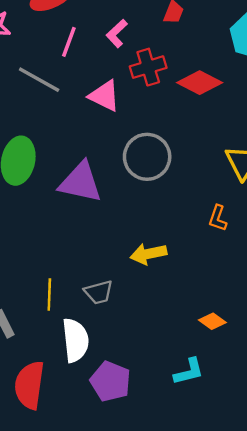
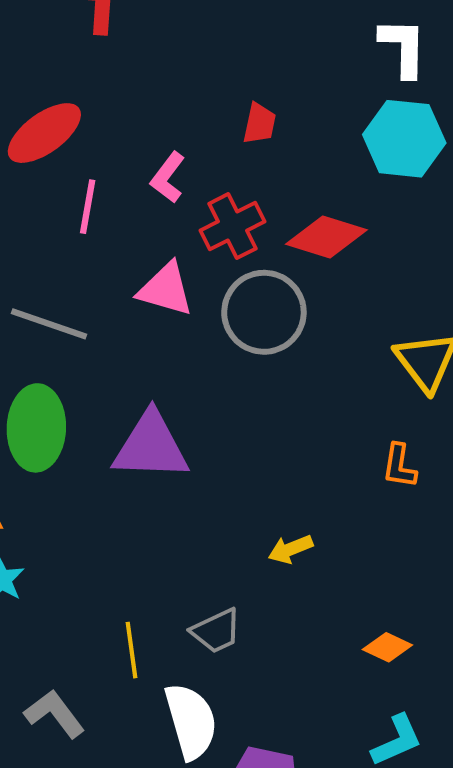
gray line: (39, 80) -> (49, 324), moved
gray circle: (147, 157) -> (264, 312), moved
yellow arrow: (148, 254) -> (291, 549), size x0.7
orange diamond: (212, 321) -> (387, 647), moved

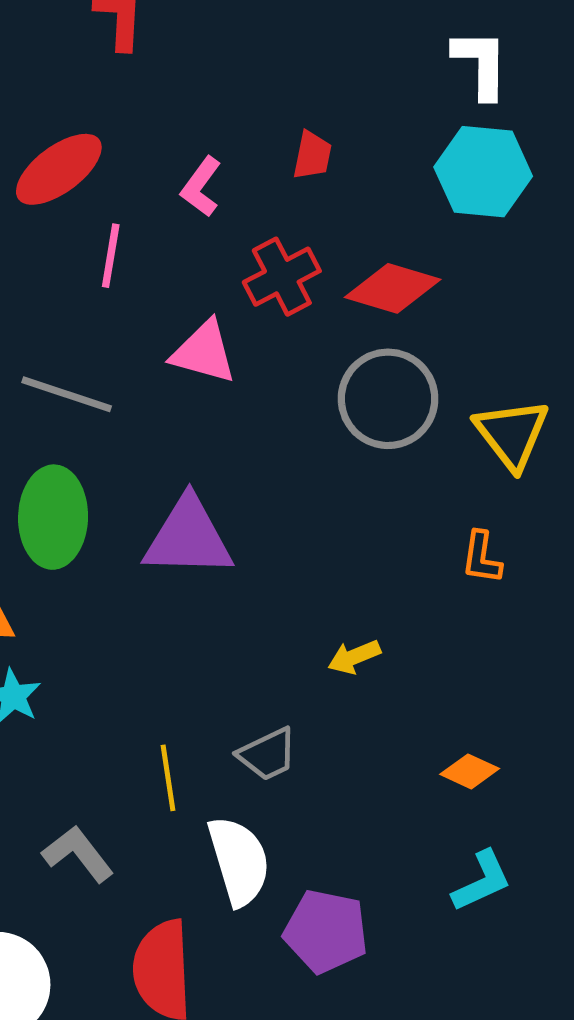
pink L-shape: (168, 177) -> (201, 187), moved
gray circle: (264, 312) -> (388, 399), moved

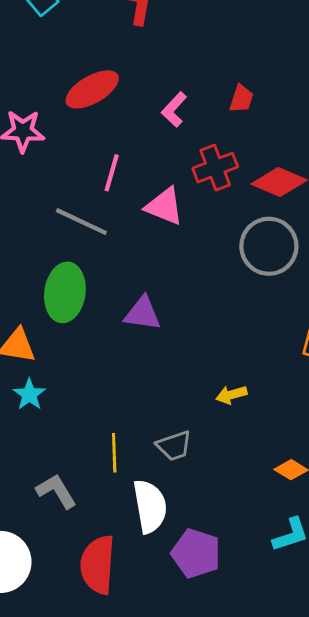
pink line: (111, 256) -> (112, 173), moved
purple triangle: (188, 537) -> (143, 314), size x0.7

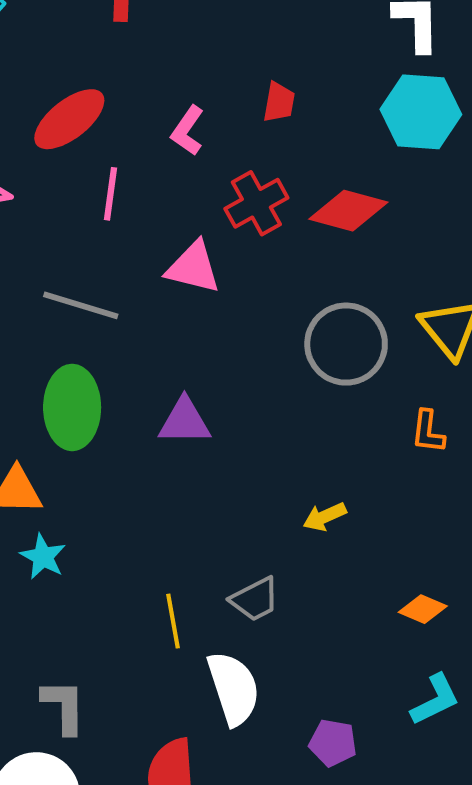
pink line: (112, 173) -> (111, 194), moved
gray circle: (269, 246) -> (346, 344), moved
gray L-shape: (56, 491) -> (64, 706), moved, turned 39
purple pentagon: (196, 553) -> (333, 743), moved, size x0.7

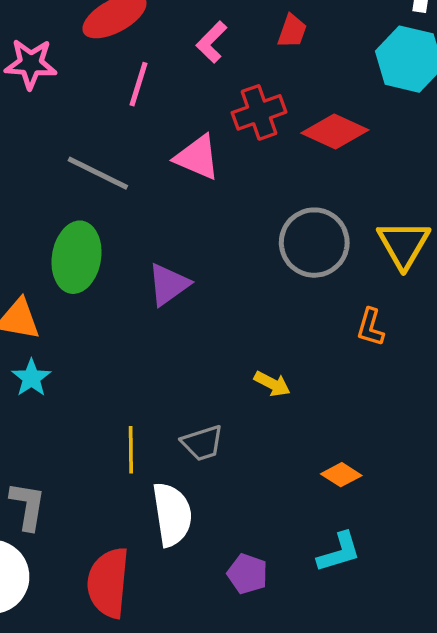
purple triangle: (184, 421) -> (168, 284), turned -45
yellow arrow: (325, 517) -> (272, 384), turned -138

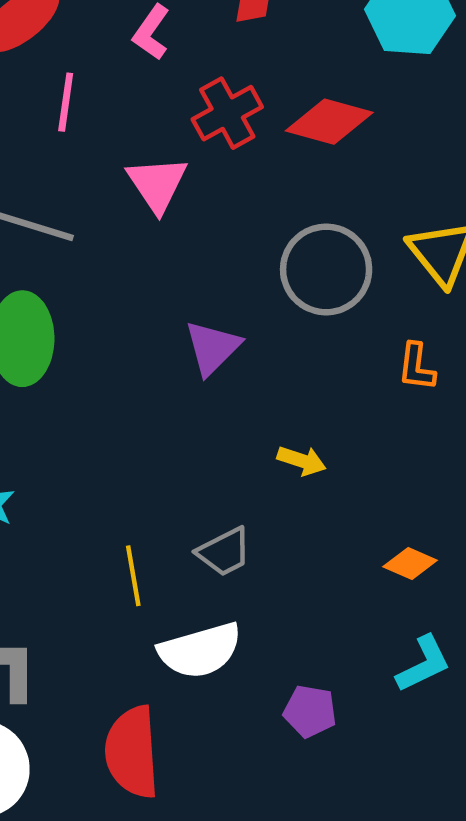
pink triangle: (197, 157) -> (157, 184), turned 42
purple triangle: (168, 284) -> (212, 348), moved
white semicircle: (172, 514) -> (200, 650), turned 92

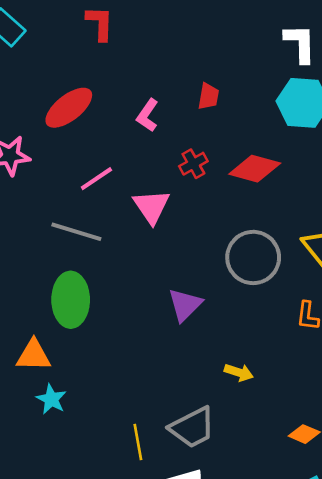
pink line: (66, 102) -> (96, 179), moved, turned 48
red cross: (227, 113) -> (193, 164), size x0.7
gray trapezoid: (224, 552) -> (192, 427), size x1.4

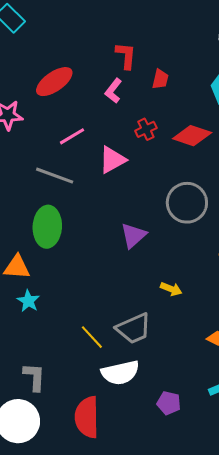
red L-shape: (100, 23) -> (126, 56), moved
pink triangle: (151, 206) -> (112, 160), turned 32
yellow line: (138, 442) -> (92, 337), turned -36

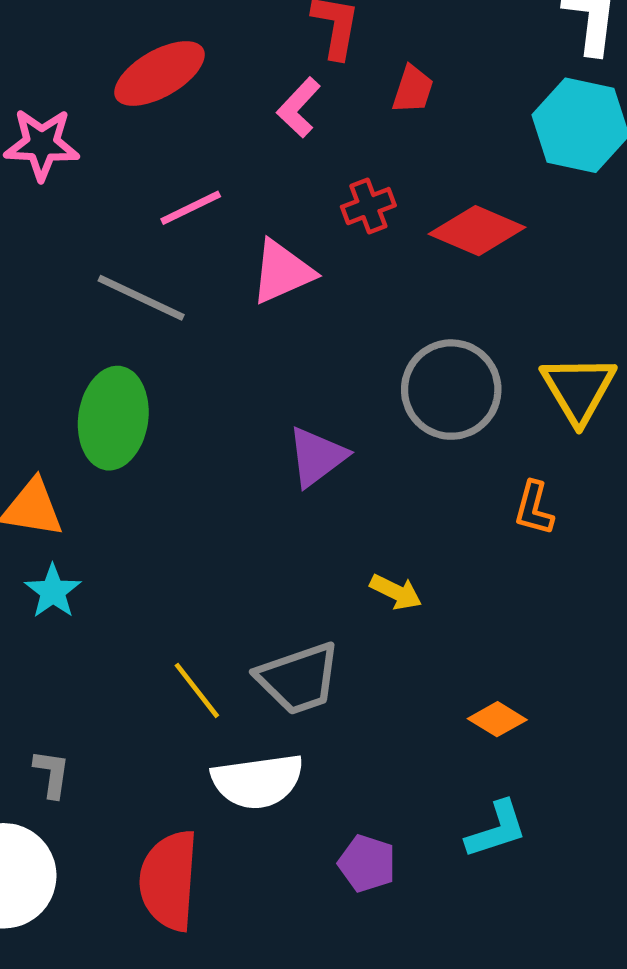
gray L-shape: (34, 377) -> (52, 774), size x0.7

